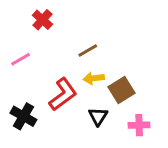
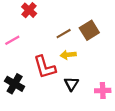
brown square: (122, 90) -> (89, 30), moved
red L-shape: (63, 94) -> (45, 67), turned 110

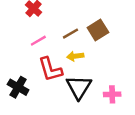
pink line: (12, 40) -> (38, 41), moved
black triangle: (71, 84) -> (79, 87), size x1.6

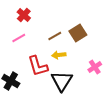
pink line: (38, 41) -> (19, 38), moved
pink cross: (112, 94) -> (95, 67), moved, turned -32

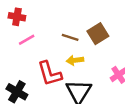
red cross: (24, 15) -> (17, 17), moved, turned -32
brown line: (55, 36) -> (70, 37), turned 48

